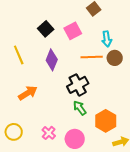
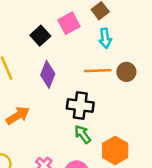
pink square: (73, 31) -> (69, 23), moved
cyan arrow: (107, 39) -> (105, 38), moved
black cross: (78, 85) -> (80, 106), turned 35

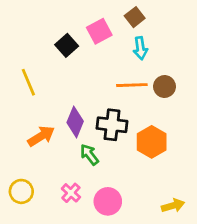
purple diamond: (48, 74) -> (75, 122), moved
green arrow: (83, 134) -> (89, 155), moved
orange hexagon: (115, 150) -> (152, 142), moved

